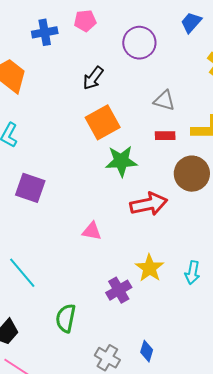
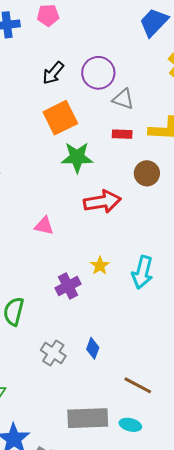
blue trapezoid: (191, 22) -> (154, 22), size x1.4
purple circle: (139, 43) -> (98, 73), moved
brown circle: (192, 174) -> (147, 173), size x0.7
yellow star: (150, 268) -> (100, 266), size x0.7
cyan arrow: (192, 273) -> (142, 272), size x1.4

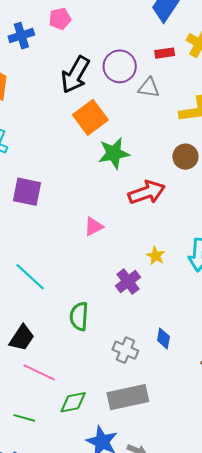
black arrow: (53, 73) -> (75, 75), size x1.5
red rectangle: (122, 134) -> (165, 53), moved
pink triangle: (44, 226) -> (94, 227), turned -30
gray rectangle: (88, 418) -> (128, 397), moved

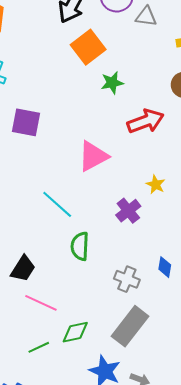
green star: (114, 153) -> (112, 83), size x0.7
pink triangle: (94, 227) -> (93, 156), size x1.6
cyan line: (30, 277) -> (57, 204), moved
gray rectangle: (128, 397) -> (130, 326), turned -39
green line: (24, 418) -> (39, 347), moved, turned -40

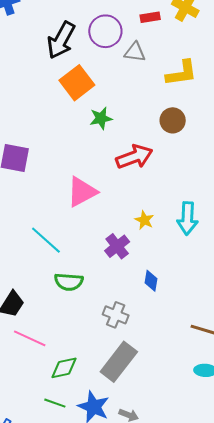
green semicircle: (80, 246) -> (69, 282), turned -88
blue diamond: (165, 267) -> (151, 281), moved
green line: (39, 347) -> (55, 403), moved, turned 45

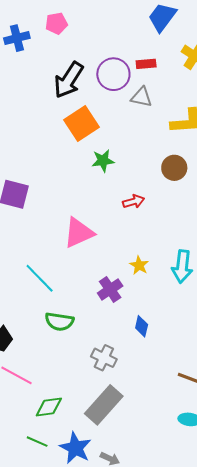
red rectangle: (150, 17) -> (146, 64), moved
red arrow: (134, 157) -> (134, 201), size x0.6

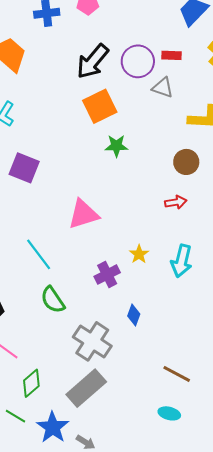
red arrow: (134, 201) -> (176, 202), moved
green semicircle: (59, 322) -> (53, 300), turned 40
gray cross: (104, 358) -> (92, 341), size x1.5
green diamond: (49, 407) -> (31, 383), turned -40

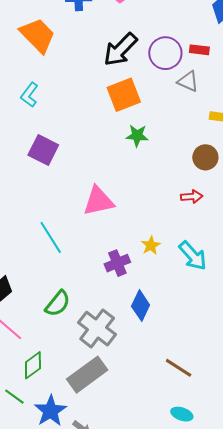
cyan arrow: (182, 261) -> (193, 256), turned -60
green semicircle: (53, 300) -> (58, 304), moved, turned -112
blue diamond: (134, 315) -> (141, 306), size x1.4
cyan ellipse: (169, 413) -> (182, 414), moved

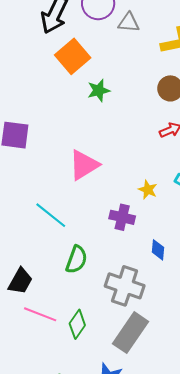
purple cross: (117, 263) -> (122, 217), turned -35
green semicircle: (58, 304) -> (77, 260), moved
blue diamond: (141, 306) -> (158, 250), size x0.7
green diamond: (33, 365) -> (77, 324), moved

